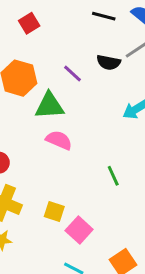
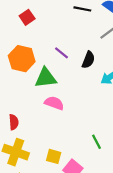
black semicircle: (109, 62) -> (88, 60), moved, turned -77
green line: (113, 176) -> (97, 142), moved

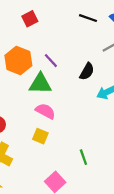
purple line: (62, 53) -> (51, 61), moved
yellow square: (54, 156) -> (40, 136), moved

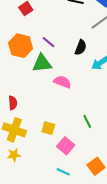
pink semicircle: (45, 111) -> (62, 82), moved
yellow square: (40, 136) -> (48, 128), moved

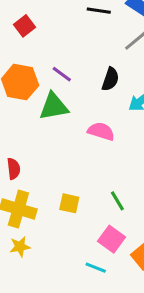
pink semicircle: (62, 82) -> (101, 131), moved
green line: (87, 121) -> (117, 201), moved
pink square: (66, 146) -> (111, 239), moved

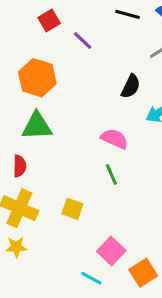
purple line: (62, 74) -> (83, 41), moved
green triangle: (54, 106) -> (37, 126), moved
green line: (117, 201) -> (111, 175), moved

